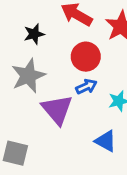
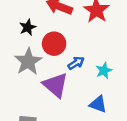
red circle: (86, 57) -> (54, 44), moved

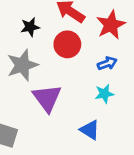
red circle: (54, 44) -> (67, 44), moved
blue arrow: (76, 63) -> (107, 63), moved

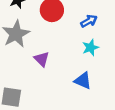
purple triangle: (47, 98) -> (42, 59), size x0.6

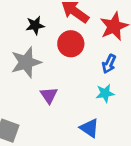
blue arrow: (89, 21) -> (109, 64), turned 133

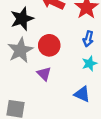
black star: (35, 25) -> (22, 19), size x1.5
red circle: (71, 44) -> (49, 45), moved

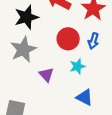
red circle: (49, 45) -> (68, 39), moved
cyan star: (89, 63) -> (77, 66), moved

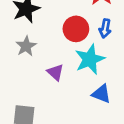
gray star: (23, 49) -> (26, 46), size x0.7
cyan star: (77, 66) -> (90, 59), size x1.6

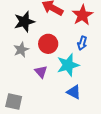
red circle: (76, 29) -> (48, 44), moved

